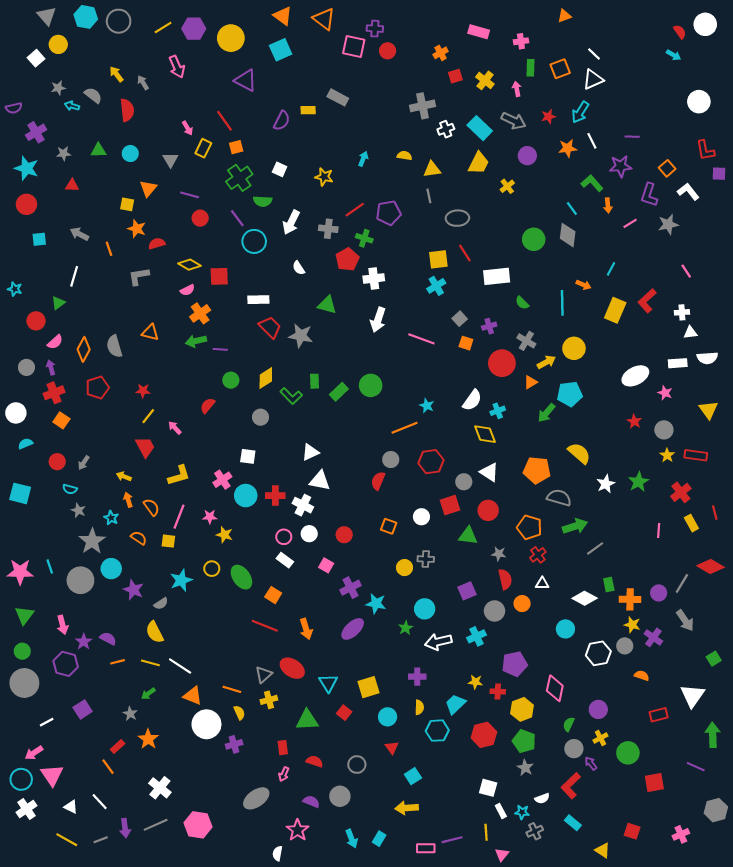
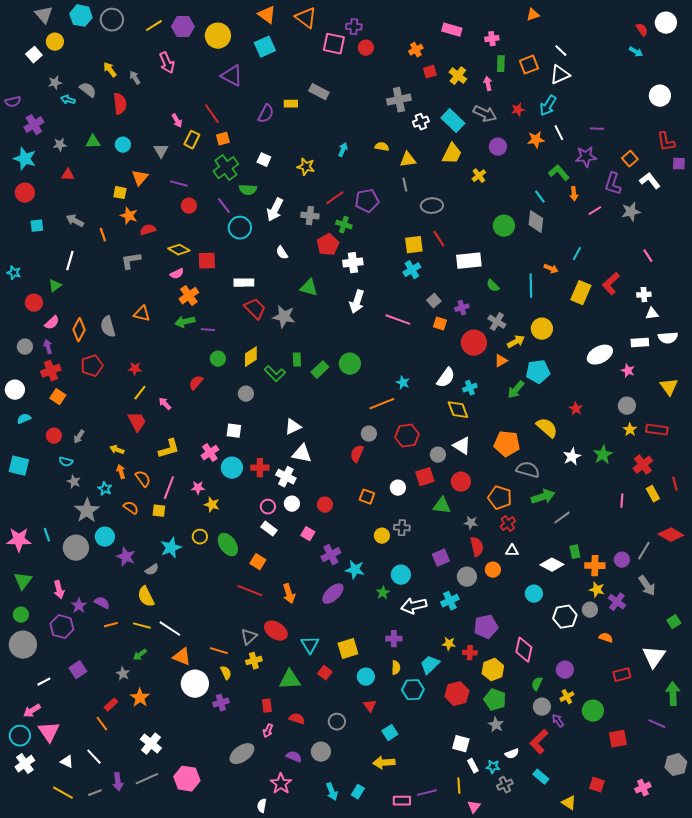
red star: (634, 421) -> (576, 409), moved

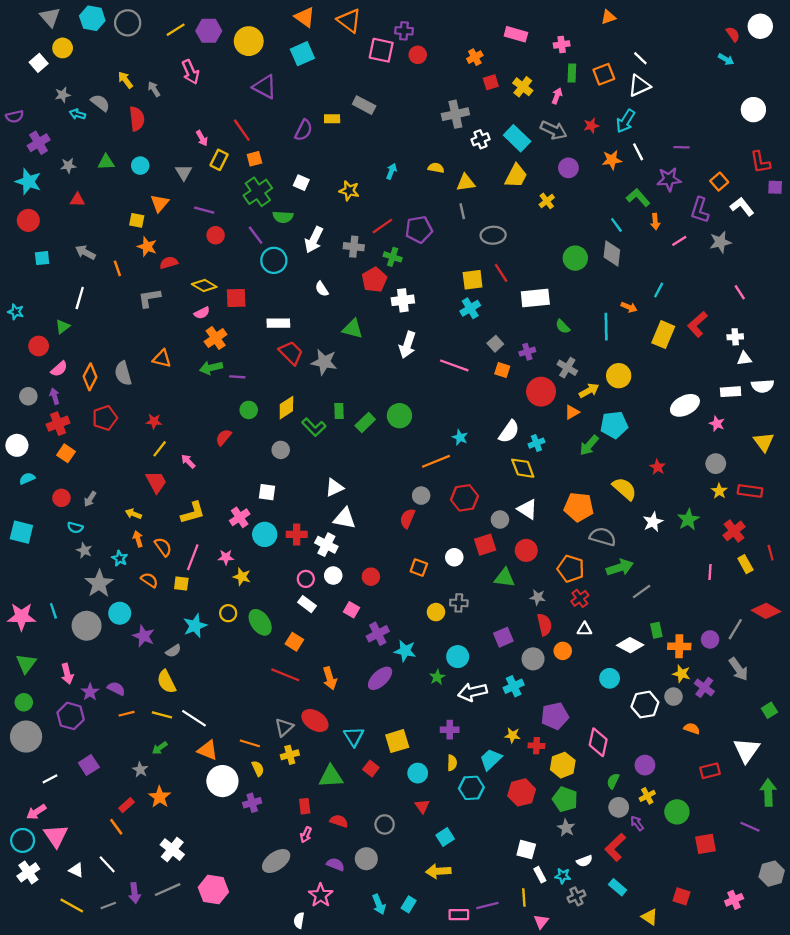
pink arrow: (488, 84) -> (557, 96), turned 32

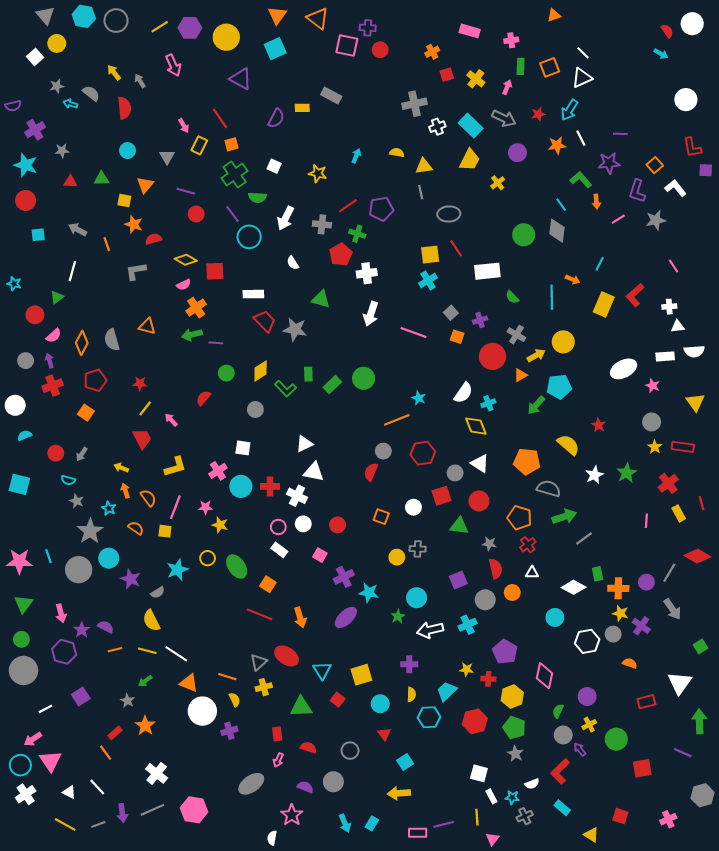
orange triangle: (305, 17) -> (277, 15), turned 30
green triangle: (106, 162) -> (101, 179), moved
orange square: (66, 453) -> (86, 413), moved
purple pentagon: (555, 716) -> (505, 652), turned -30

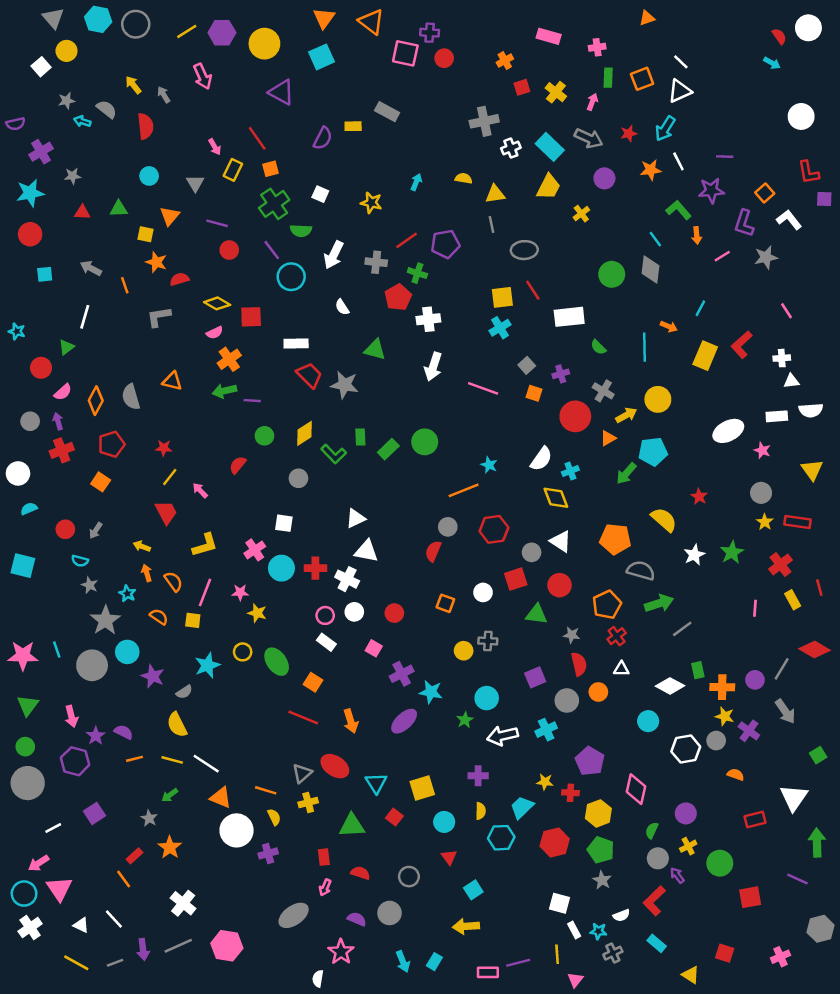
cyan star: (26, 165) -> (30, 193), turned -30
orange pentagon: (520, 518) -> (607, 605), turned 30

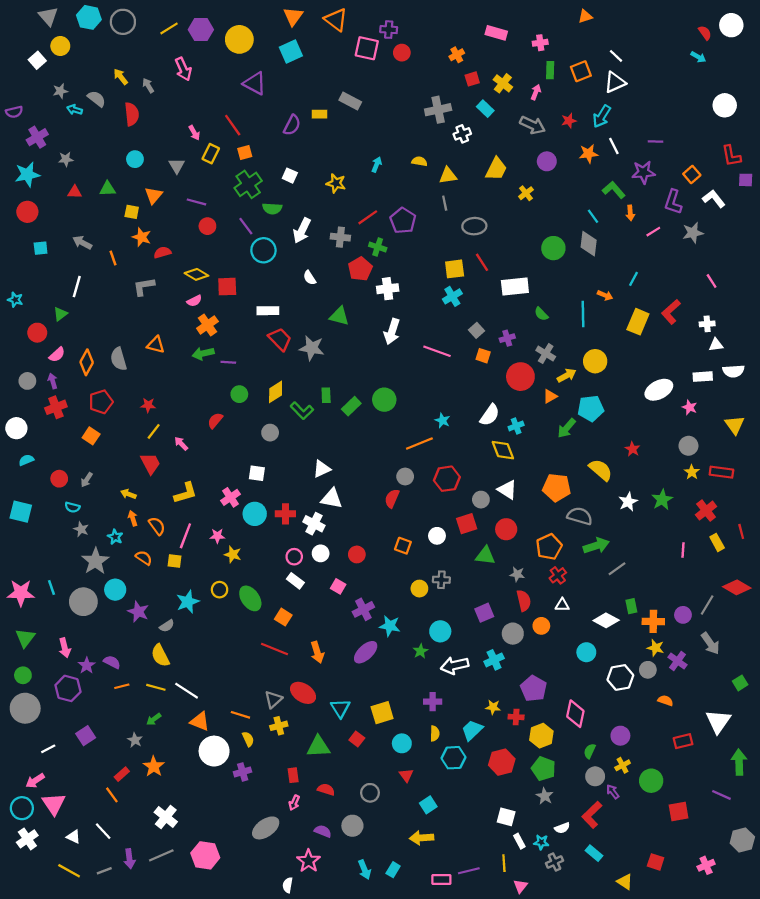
cyan rectangle: (550, 147) -> (485, 109), moved, size x0.7
purple pentagon: (445, 244) -> (403, 221), turned -30

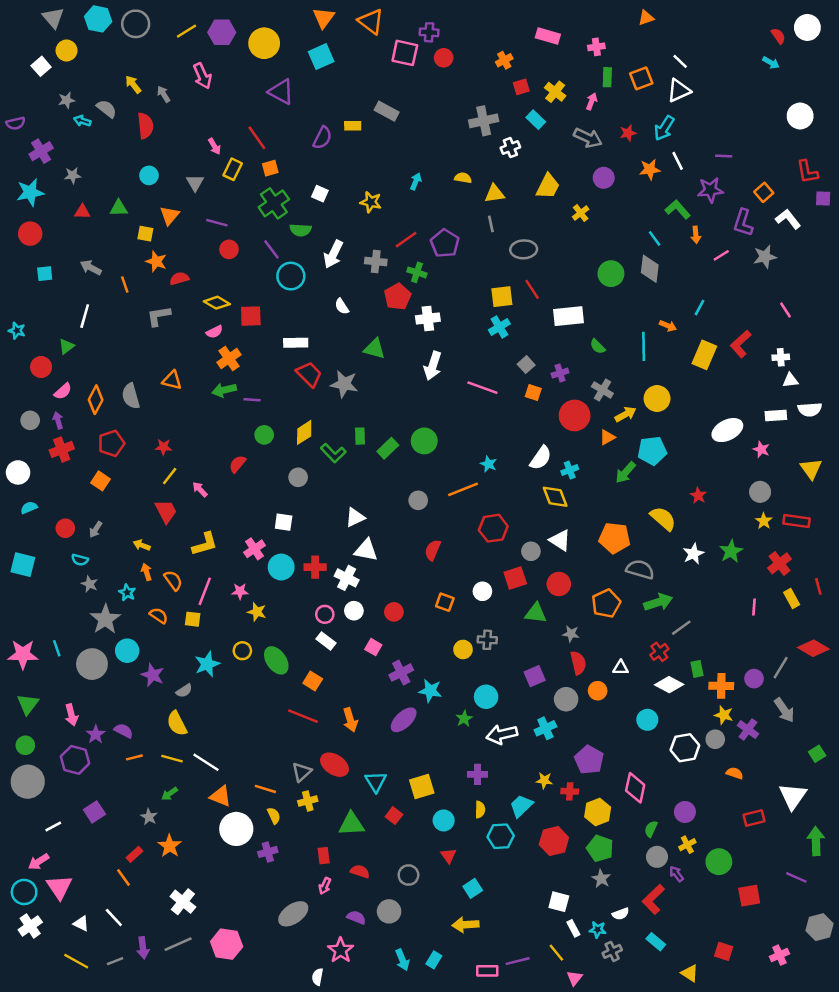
gray circle: (405, 477) -> (418, 500), moved
red cross: (558, 575) -> (659, 652), moved
yellow line: (504, 863) -> (556, 953), turned -35

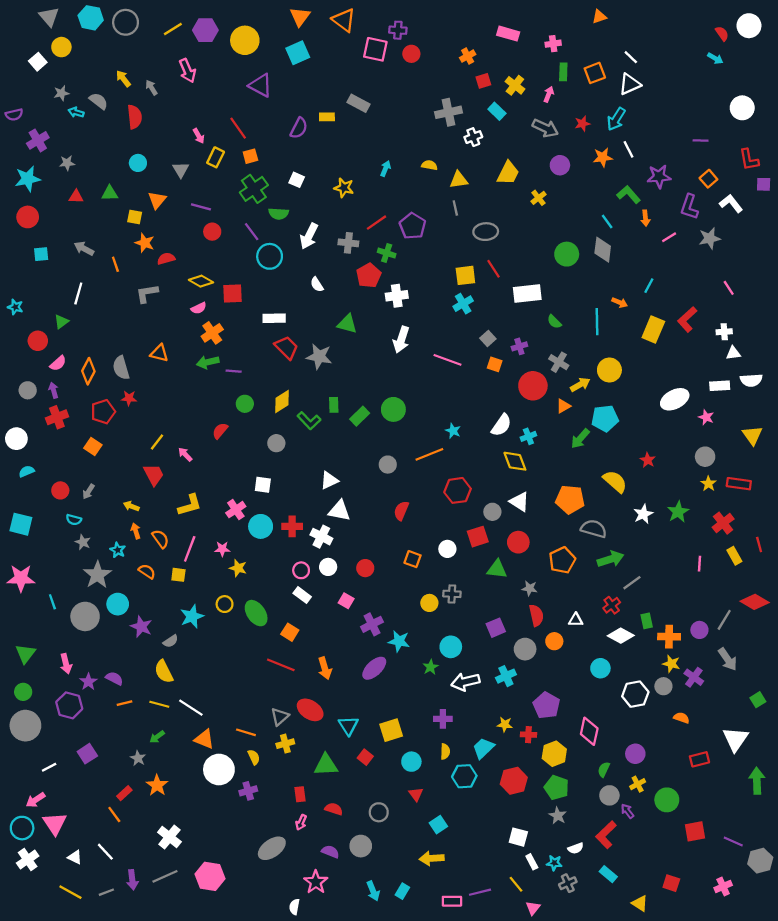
purple line: (724, 156) -> (701, 140), moved
red star: (164, 447) -> (129, 398), moved
pink star: (23, 654) -> (21, 578), moved
purple line: (796, 877) -> (733, 842), moved

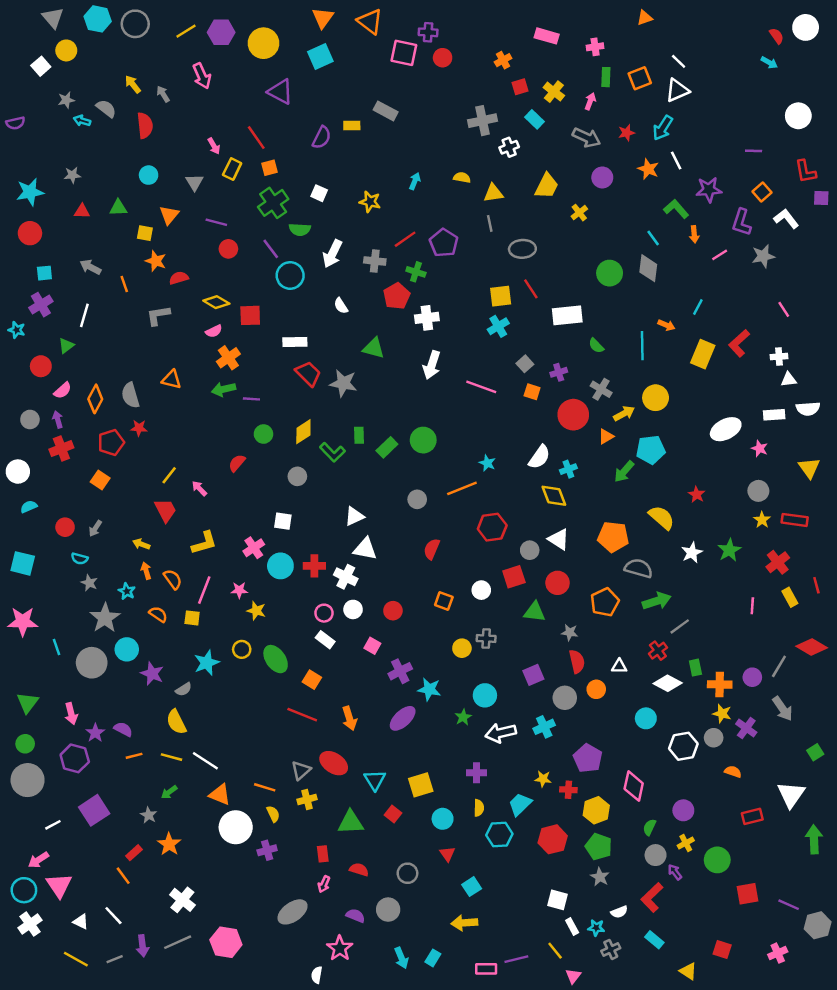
purple cross: (38, 140) -> (41, 305), moved
orange star: (603, 157) -> (648, 169), turned 30
purple square: (87, 754) -> (94, 810), size x1.4

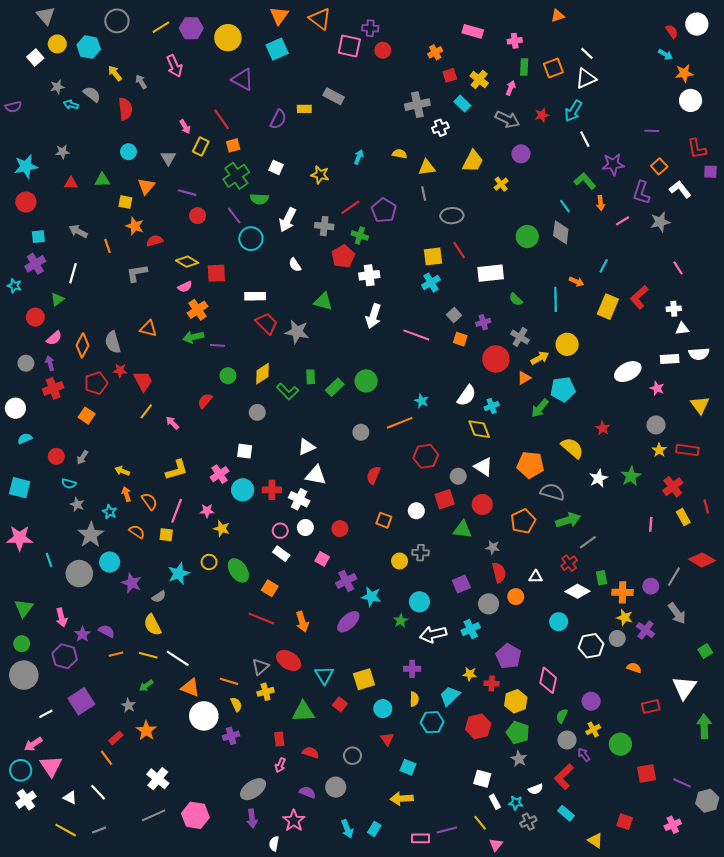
cyan hexagon: (98, 19) -> (89, 47), moved
orange star: (648, 169) -> (684, 73), moved, turned -30
red trapezoid: (165, 510) -> (143, 381), moved
cyan square: (472, 887) -> (408, 767), turned -35
purple arrow: (142, 946) -> (252, 818), moved

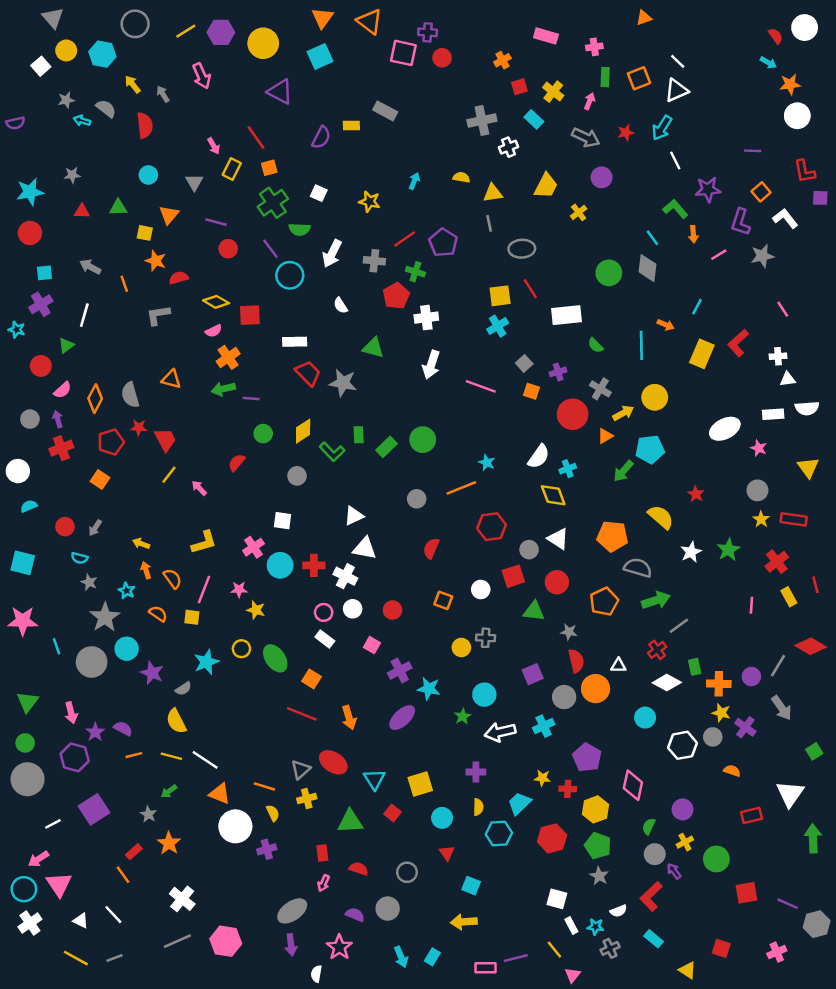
orange circle: (516, 597) -> (596, 689), size x1.5

